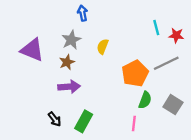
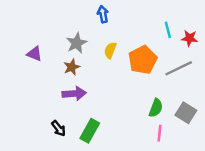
blue arrow: (83, 13) -> (103, 14), moved
purple triangle: (32, 50) -> (34, 54), size x0.6
orange pentagon: (135, 73) -> (143, 60), moved
pink line: (134, 124) -> (159, 133), moved

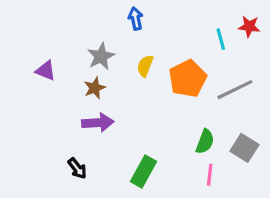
red star: (189, 38) -> (249, 26), moved
green rectangle: (90, 131) -> (143, 172), moved

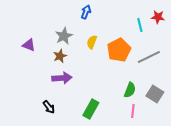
blue arrow: (136, 19) -> (86, 12), turned 32

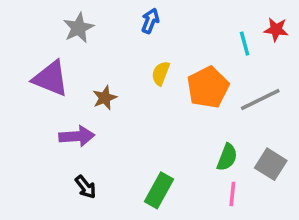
gray star: (64, 36) -> (78, 28), moved
purple triangle: (29, 45) -> (51, 79), size x1.6
purple arrow: (62, 78) -> (77, 136), moved

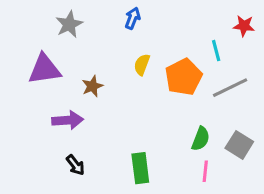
cyan line: (245, 44) -> (216, 51), moved
purple triangle: (51, 79) -> (44, 69), turned -30
green rectangle: (159, 190) -> (140, 168), turned -36

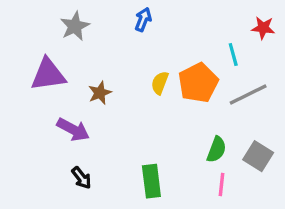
yellow semicircle: (142, 65) -> (160, 83), moved
purple arrow: (68, 120) -> (73, 130), turned 32

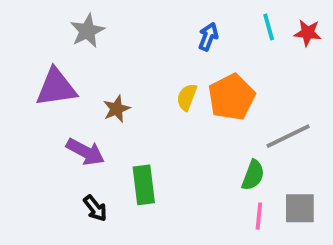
blue arrow: (143, 19) -> (208, 37), moved
cyan line: (233, 54) -> (269, 27), moved
gray line: (248, 94) -> (288, 136), moved
gray square: (258, 156) -> (300, 208), moved, turned -32
green rectangle: (151, 181) -> (144, 185), moved

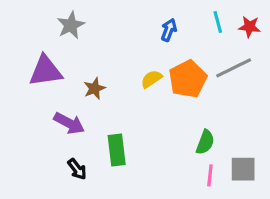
yellow semicircle: (187, 97) -> (151, 79), turned 35
gray line: (288, 136) -> (234, 68), moved

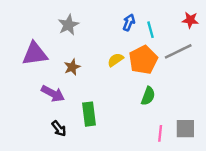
cyan line: (218, 22) -> (150, 30), moved
gray star: (71, 25) -> (68, 25), moved
green semicircle: (205, 142) -> (148, 96), moved

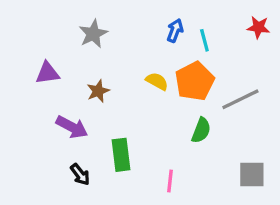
gray line: (178, 51) -> (240, 99), moved
purple triangle: (35, 54) -> (47, 73), size x0.7
yellow semicircle: (116, 60) -> (157, 81), turned 63
pink line: (160, 133) -> (170, 181), moved

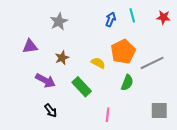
cyan line: (204, 40) -> (132, 15), moved
yellow semicircle: (157, 81) -> (98, 63), moved
green rectangle: (121, 155) -> (82, 87), moved, turned -36

